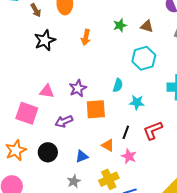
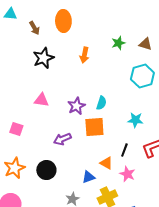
cyan semicircle: (118, 85) -> (101, 103), moved
pink triangle: (47, 91) -> (41, 100), moved
pink square: (27, 113) -> (16, 129), moved, size x0.6
blue triangle: (82, 156) -> (88, 177), moved

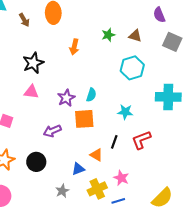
black star: (43, 58) -> (33, 63), moved
pink star: (127, 174) -> (121, 178), moved

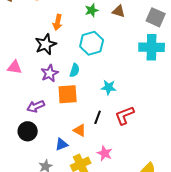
black star: (33, 63) -> (46, 44), moved
cyan hexagon: (132, 68) -> (92, 43), moved
cyan cross: (168, 97) -> (152, 47), moved
black circle: (36, 162) -> (28, 131), moved

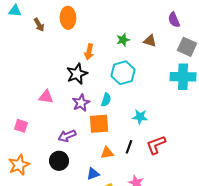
orange triangle: (80, 130) -> (107, 153), moved, turned -40

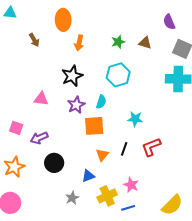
brown arrow: (39, 25) -> (34, 40), moved
orange arrow: (89, 52) -> (79, 43), moved
purple arrow: (67, 136) -> (39, 138), moved
orange triangle: (107, 153) -> (102, 155), turned -40

